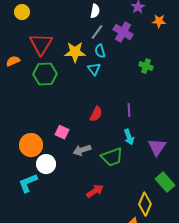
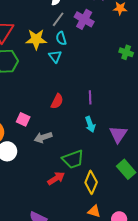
green cross: (146, 66) -> (126, 52), moved
green trapezoid: (112, 157) -> (73, 159), moved
yellow diamond: (145, 204) -> (91, 182), moved

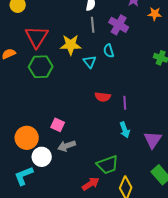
gray line: (58, 19) -> (93, 25), turned -42
cyan semicircle: (61, 38) -> (109, 51), moved
red semicircle: (57, 101) -> (103, 97), moved, turned 70
gray arrow: (43, 137) -> (67, 146), moved

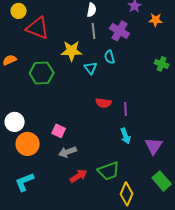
red triangle: (37, 37) -> (38, 28), moved, turned -40
white circle: (42, 157) -> (15, 122), moved
red arrow: (91, 184) -> (79, 176), moved

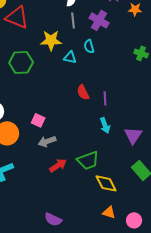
cyan triangle: (91, 68) -> (70, 57), turned -40
red semicircle: (104, 103) -> (83, 92), turned 56
yellow diamond: (127, 194) -> (106, 183), turned -50

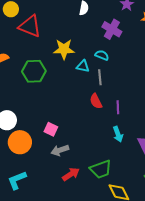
gray line: (73, 20) -> (100, 77), moved
cyan semicircle: (89, 46) -> (102, 55), turned 128

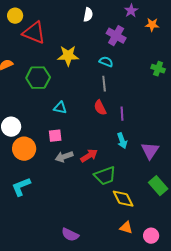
cyan triangle: (83, 66) -> (60, 108), moved
pink square: (51, 129) -> (55, 136), turned -32
red arrow: (71, 174) -> (89, 156), moved

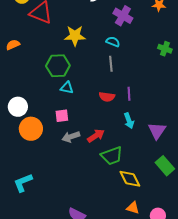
green hexagon: (38, 78) -> (58, 66), moved
red semicircle: (100, 108) -> (107, 97), moved, turned -56
cyan L-shape: (21, 187) -> (23, 183), moved

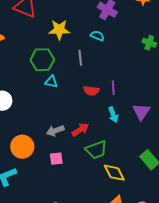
gray line: (111, 64) -> (80, 58), moved
pink square: (62, 116) -> (56, 159), moved
orange circle: (31, 129) -> (22, 147), moved
purple triangle: (157, 131) -> (141, 112), moved

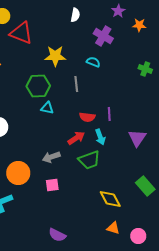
cyan arrow: (113, 115) -> (100, 137), moved
red arrow: (80, 130) -> (76, 138), moved
green trapezoid: (96, 150) -> (89, 160), moved

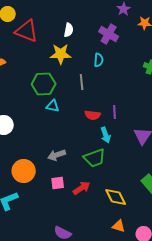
white semicircle: (75, 15) -> (69, 30), moved
cyan semicircle: (93, 62) -> (99, 60), turned 72
red arrow: (76, 138) -> (82, 188), moved

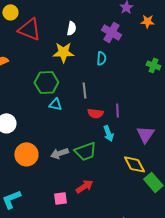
gray line: (82, 82) -> (84, 90), moved
green trapezoid: (95, 158) -> (85, 151), moved
orange circle: (24, 171) -> (26, 154), moved
pink square: (58, 183) -> (60, 198), moved
yellow diamond: (116, 197) -> (134, 164), moved

